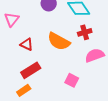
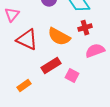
red triangle: (27, 44) -> (27, 40), size x1.6
red rectangle: (31, 70) -> (51, 66), moved

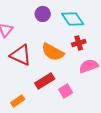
pink square: (72, 76) -> (66, 91), turned 32

